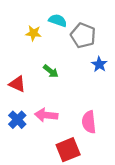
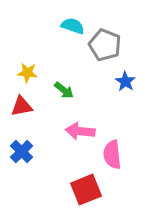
yellow star: (33, 33) -> (27, 73), moved
red triangle: (17, 84) -> (22, 106), turned -36
pink arrow: (46, 115) -> (80, 131), moved

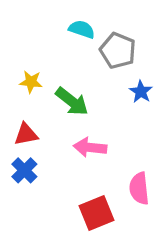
green arrow: (64, 90) -> (72, 101), size x1.5
red triangle: (22, 106) -> (26, 134), moved
pink semicircle: (112, 155) -> (139, 188), moved

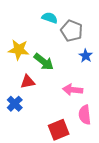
yellow star: (31, 82) -> (19, 50), size x1.5
red triangle: (26, 134) -> (28, 82), moved
pink arrow: (90, 147) -> (73, 90), moved

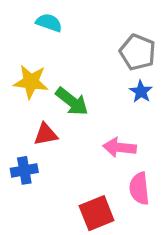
cyan semicircle: (50, 18) -> (49, 23), moved
gray pentagon: (72, 31) -> (138, 52), moved
blue cross: (15, 104) -> (24, 170), turned 35

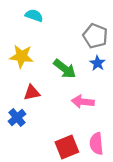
green arrow: (72, 101) -> (65, 69), moved
blue cross: (24, 170) -> (17, 118), turned -30
pink semicircle: (139, 188) -> (96, 144), moved

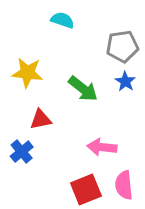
cyan semicircle: (34, 16) -> (63, 20), moved
gray pentagon: (95, 36) -> (122, 46), turned -30
pink arrow: (83, 102) -> (102, 147), moved

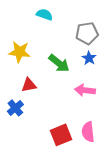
pink arrow: (102, 147) -> (85, 90), moved

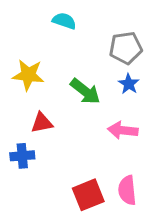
blue cross: (15, 108) -> (22, 156), turned 35

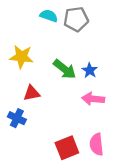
gray pentagon: (126, 48) -> (76, 19), moved
blue star: (129, 84) -> (90, 70), moved
blue cross: (22, 156) -> (17, 118), turned 30

